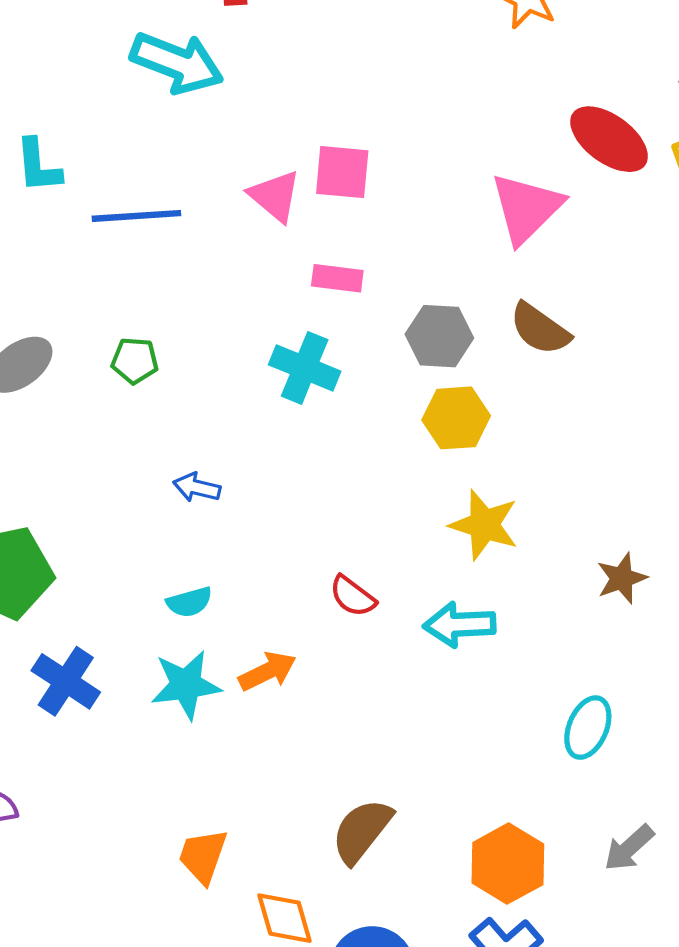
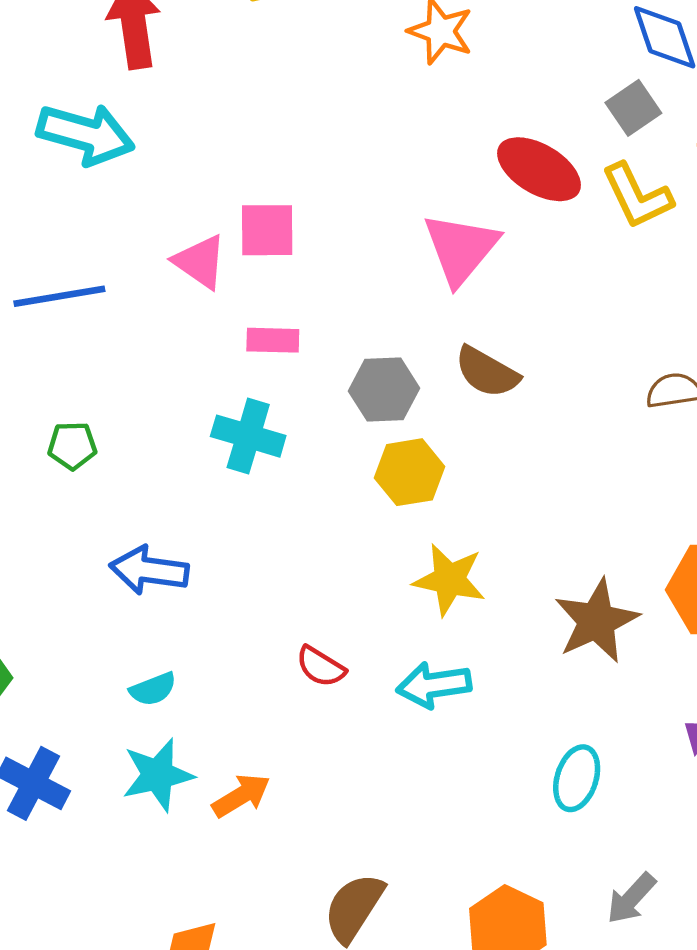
blue arrow: (197, 487) -> (149, 570), size x1.6
brown star: (622, 578) -> (597, 621), size x1.6
orange arrow: (267, 671) -> (241, 796), moved

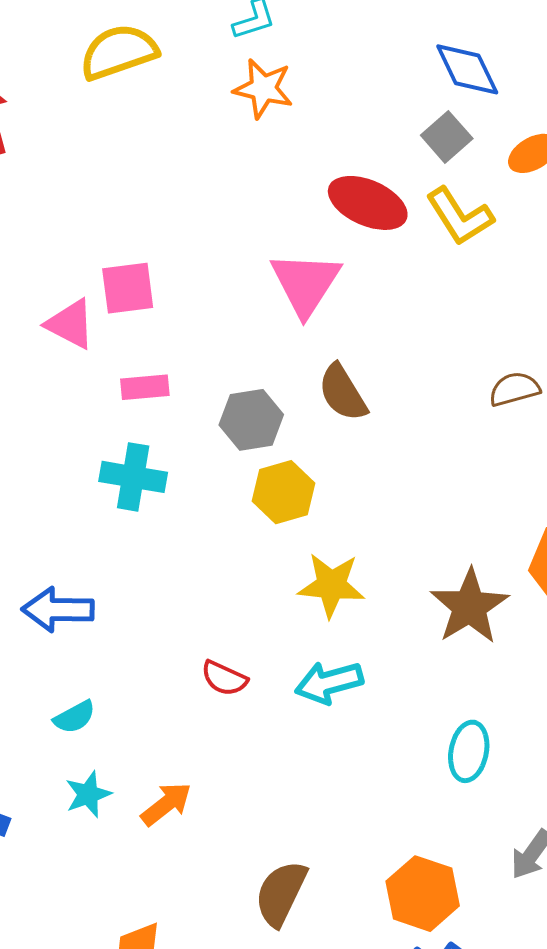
brown semicircle: (487, 372) -> (343, 393), turned 36
cyan star: (158, 775) -> (88, 794), size x0.7

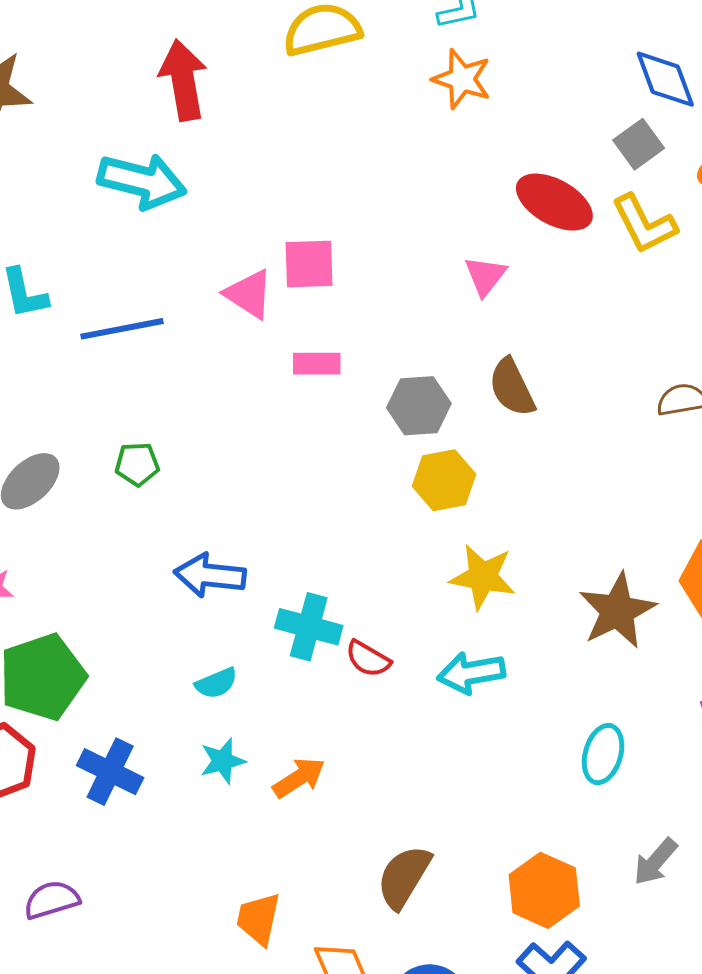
pink triangle: (305, 283) -> (485, 276), size x0.6
cyan cross: (133, 477) -> (309, 627), moved

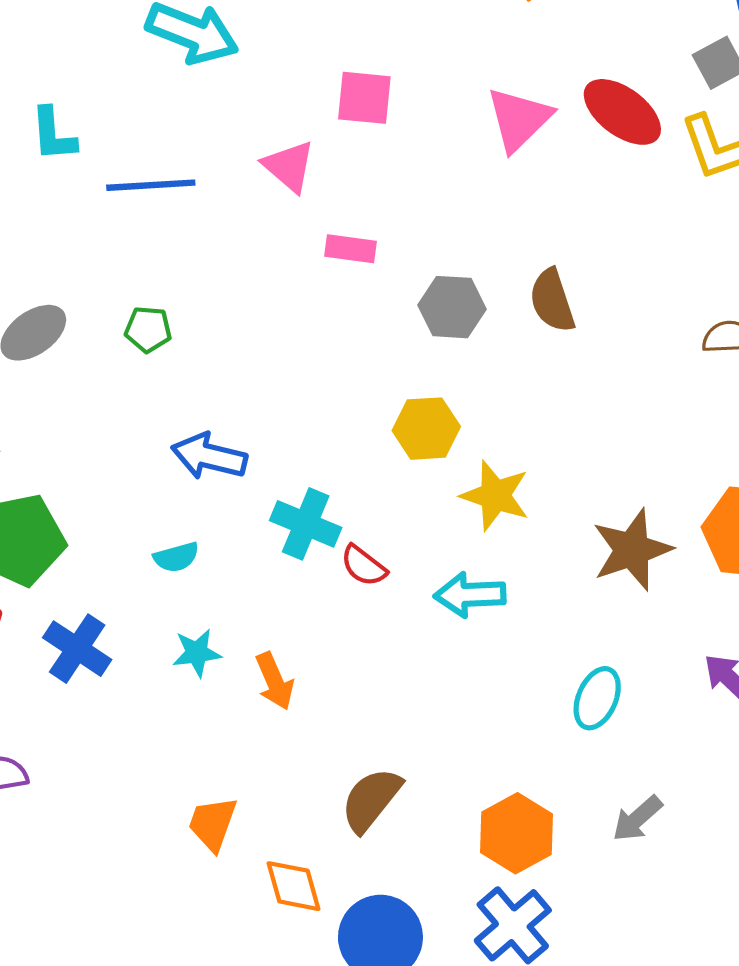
pink square: (309, 264) -> (364, 98), moved
pink triangle: (485, 276) -> (519, 119), moved, size x1.5
yellow hexagon: (444, 480) -> (426, 429), moved
cyan semicircle: (216, 683) -> (176, 557), moved
orange arrow: (299, 778) -> (275, 681), turned 92

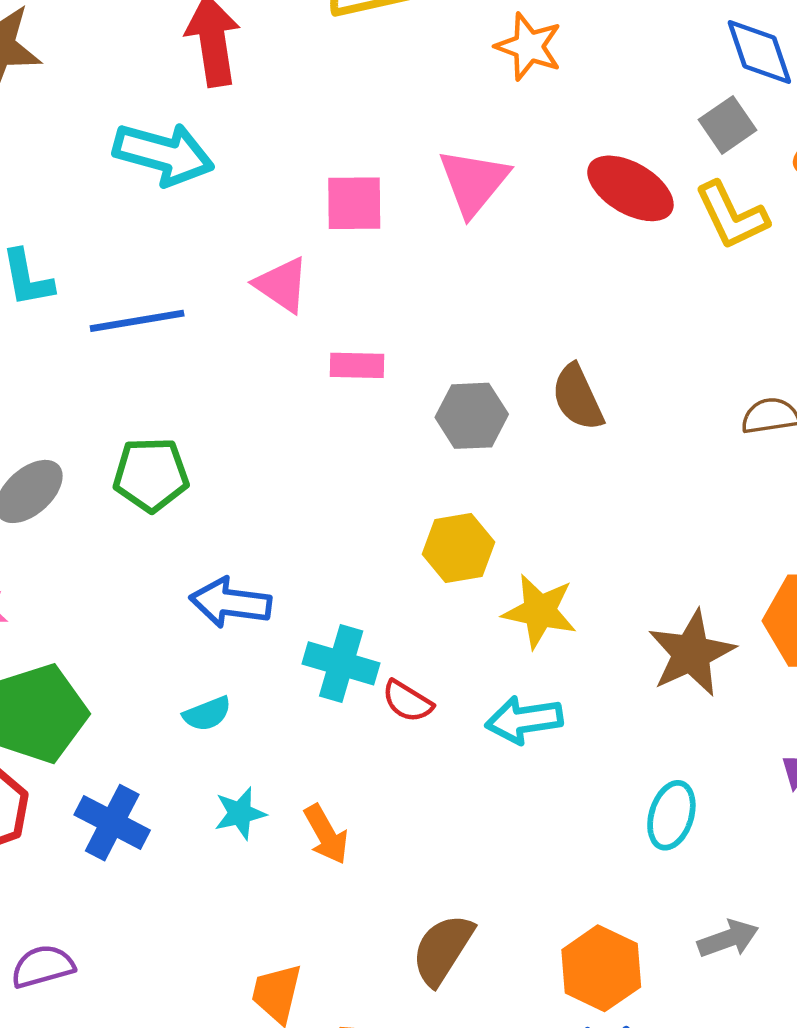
pink triangle: (519, 119) -> (474, 182), moved
green pentagon: (148, 329) -> (151, 475), size x1.5
gray arrow: (637, 819) -> (728, 939), turned -152

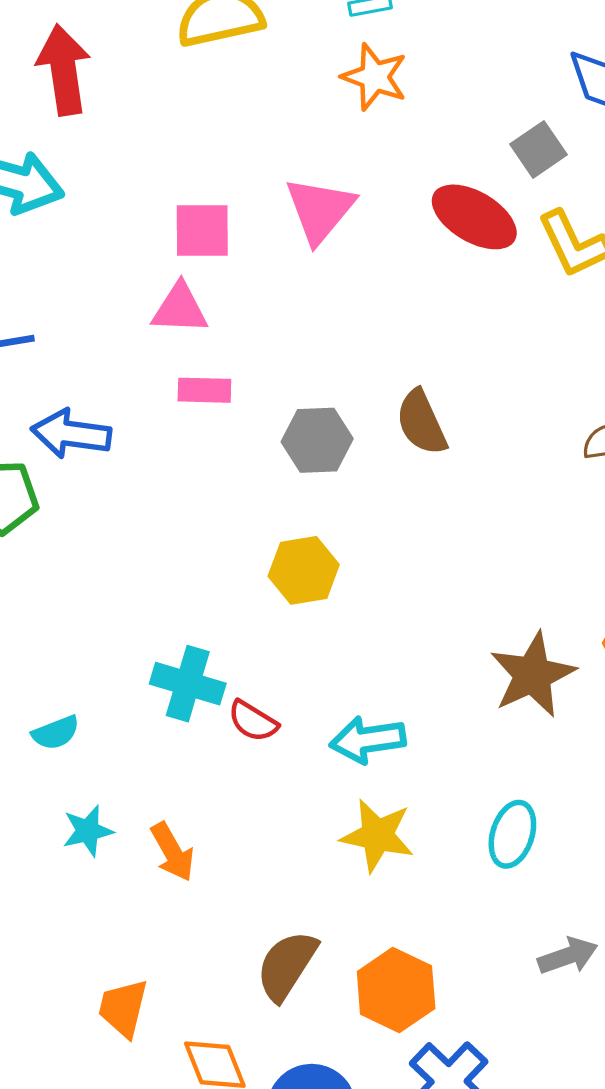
gray square: (727, 125) -> (538, 149), moved
pink triangle: (282, 285) -> (180, 309), moved, turned -32
blue arrow: (230, 603) -> (71, 434), moved
yellow star: (540, 611) -> (377, 835), moved
orange hexagon: (601, 968) -> (396, 990), moved

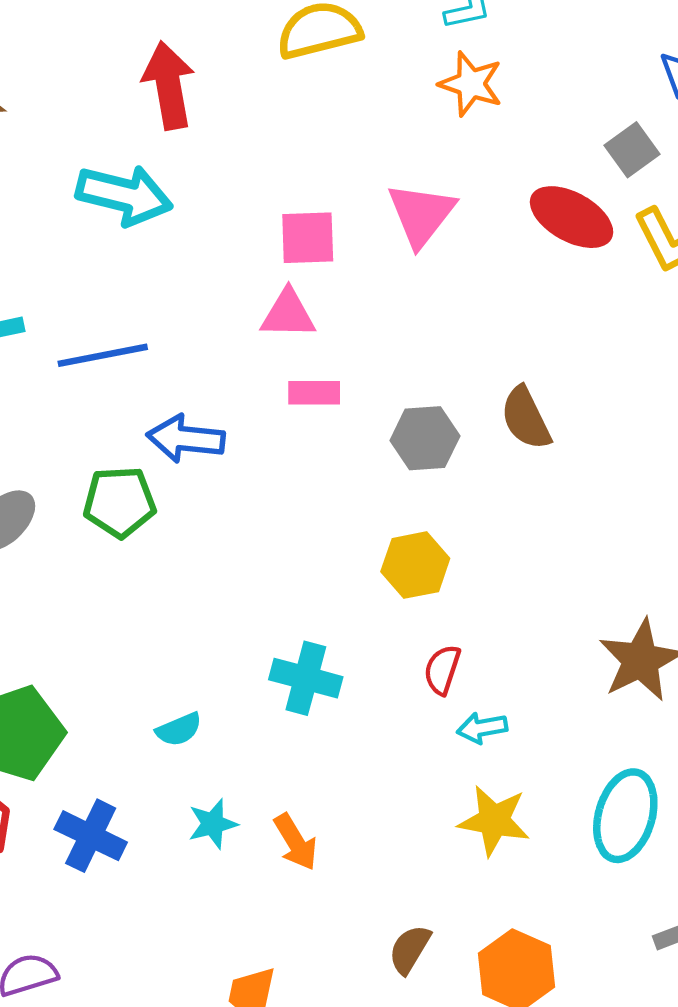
red semicircle: (253, 721) -> (442, 670), moved, turned 78
cyan arrow: (368, 740) -> (482, 728), size x0.7
cyan ellipse: (512, 834) -> (625, 816), size x1.4
brown semicircle: (287, 965) -> (410, 949), size x0.7

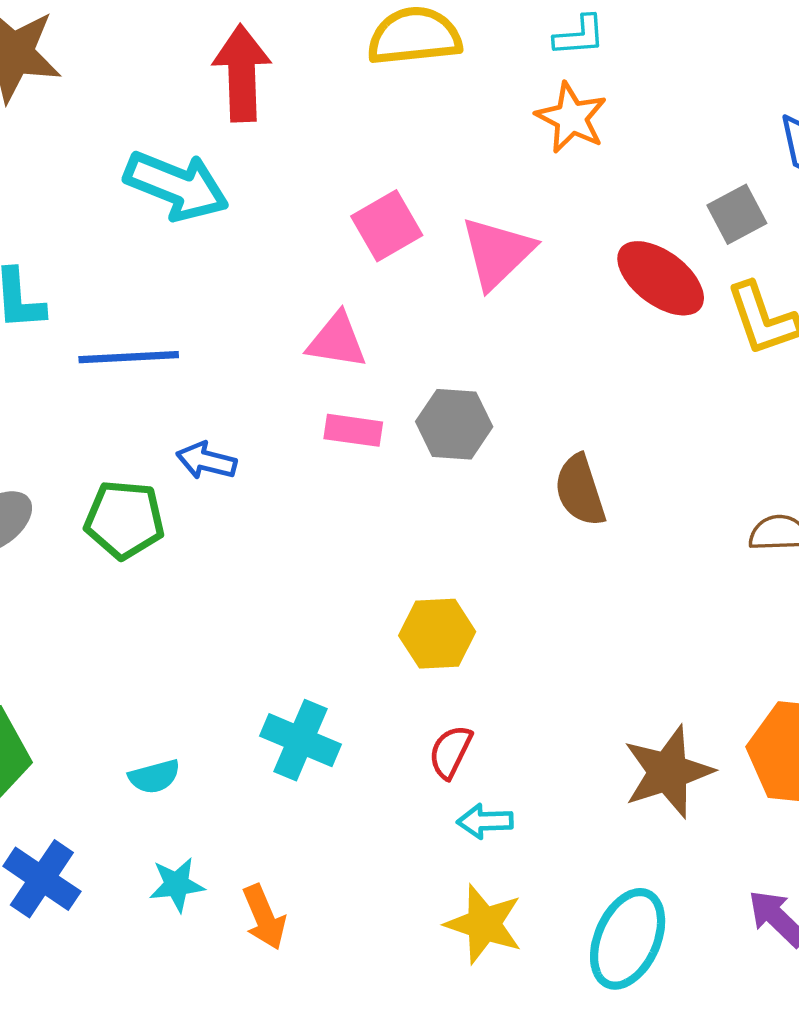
pink square: (308, 238) -> (387, 226), moved, turned -36
gray hexagon: (425, 438) -> (454, 424), moved
blue arrow: (186, 439) -> (206, 461), size x0.7

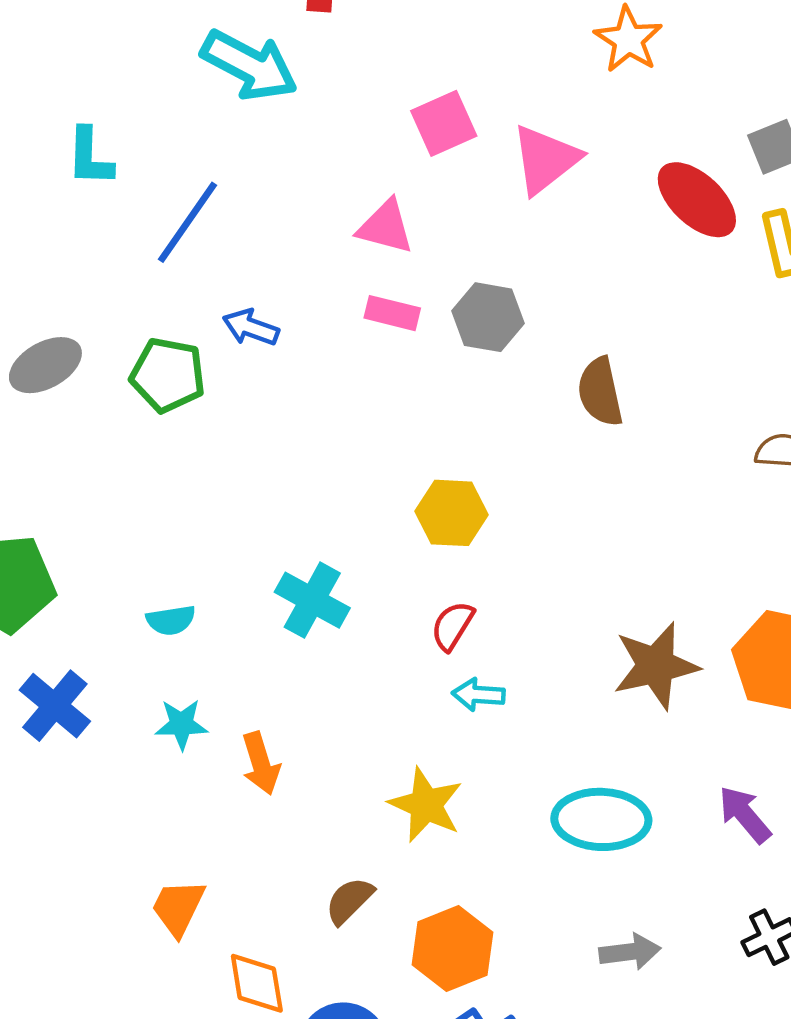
blue line: (129, 357) -> (188, 222), turned -58
yellow star: (484, 924) -> (426, 805), moved
cyan ellipse: (628, 939) -> (601, 819), turned 62

